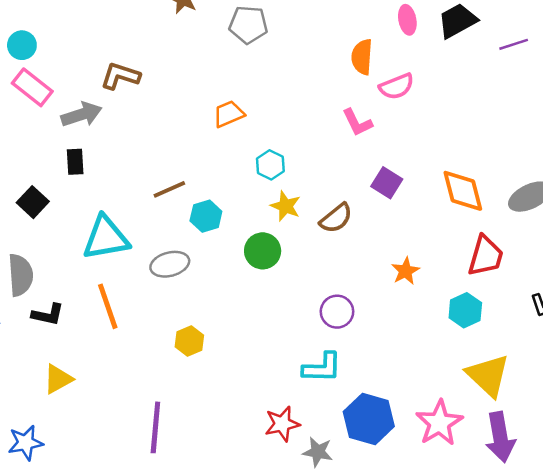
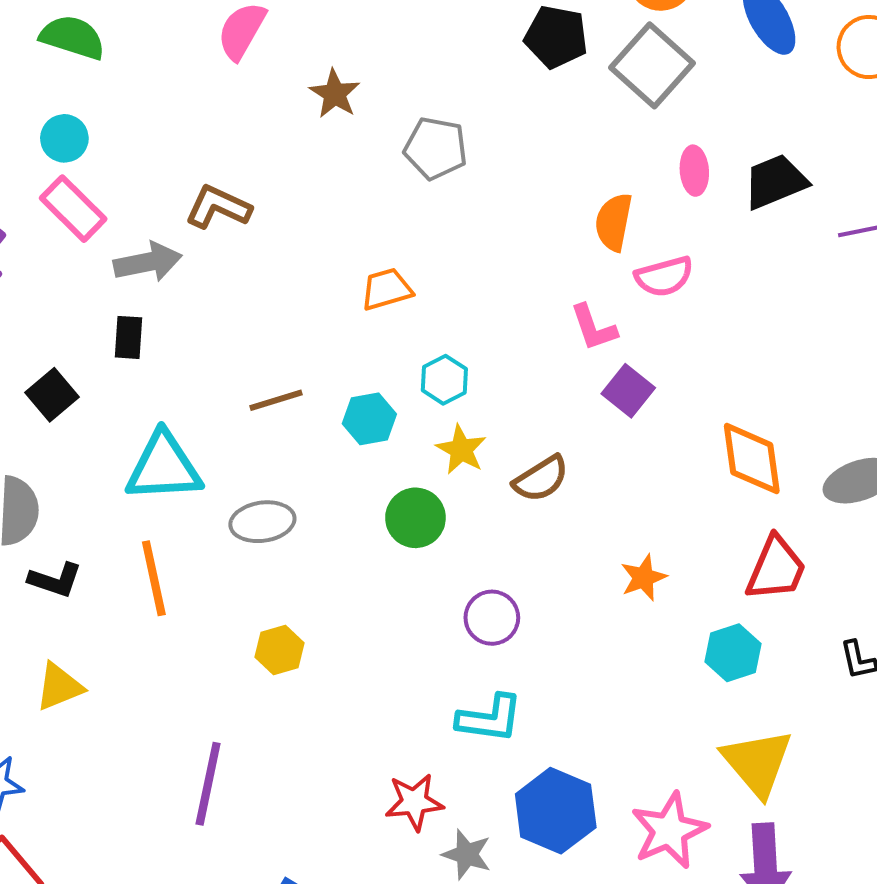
purple square: (387, 183) -> (628, 391), moved
cyan hexagon: (206, 216) -> (369, 419), moved
purple circle: (337, 312) -> (492, 618), moved

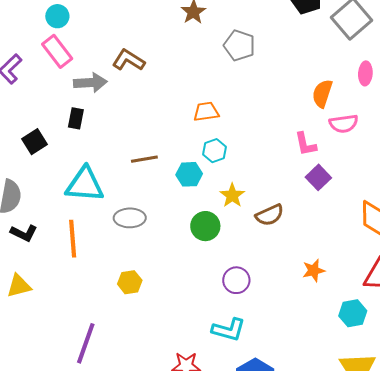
cyan hexagon: (444, 380) -> (214, 151), moved

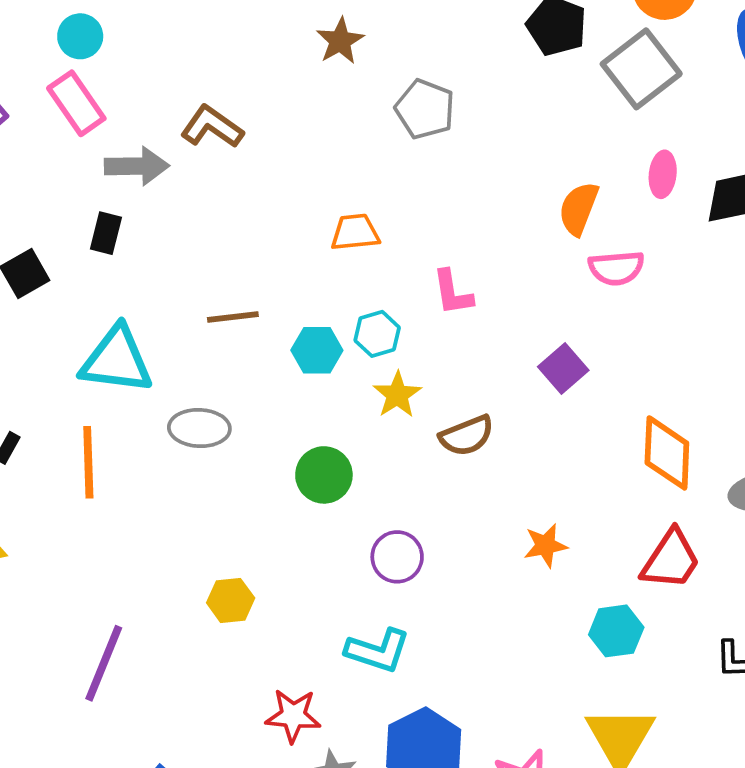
pink L-shape: (305, 144) -> (453, 293), moved
cyan hexagon: (214, 151) -> (377, 334), moved
green circle: (205, 226) -> (324, 475), moved
yellow hexagon: (130, 282) -> (231, 600), moved

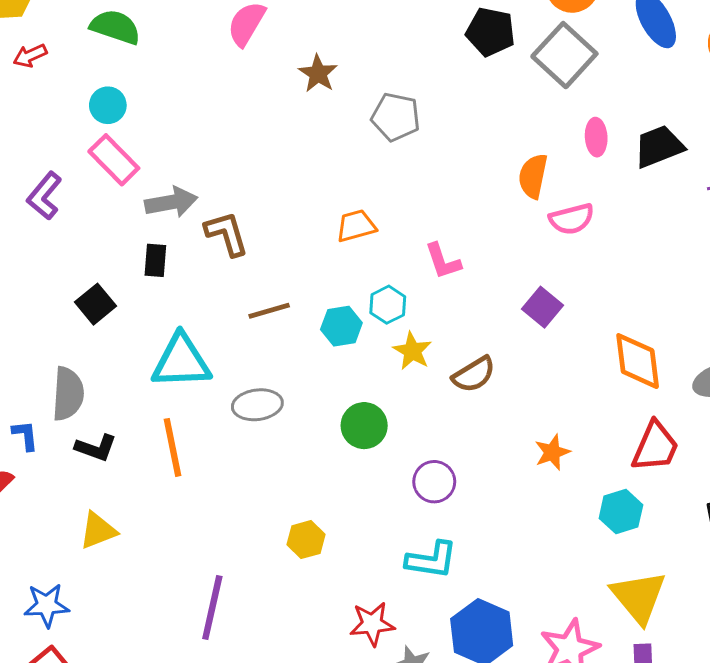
brown L-shape: (212, 127) -> (227, 234), moved, turned 48

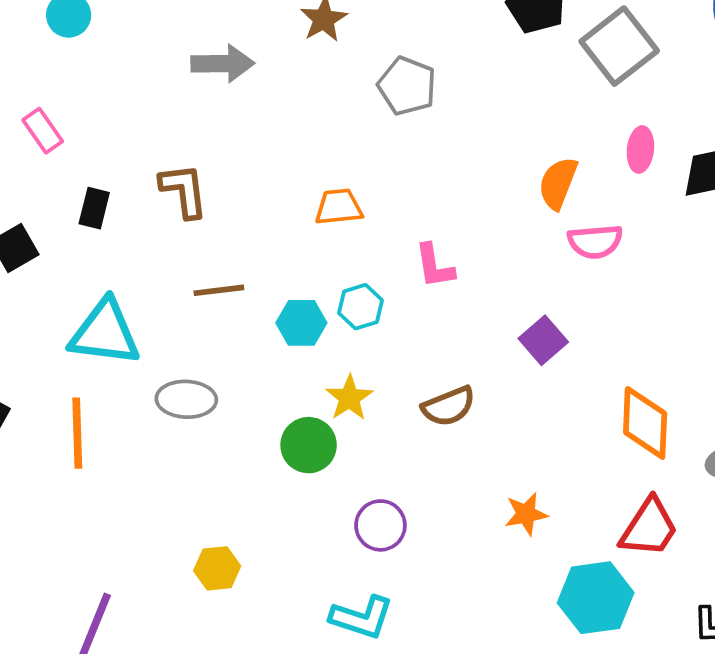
pink rectangle: (114, 160) -> (43, 131), moved, size x0.7
gray arrow: (171, 202) -> (223, 64), moved
yellow star: (412, 351) -> (349, 398), moved
cyan hexagon: (621, 512) -> (596, 598), size x1.4

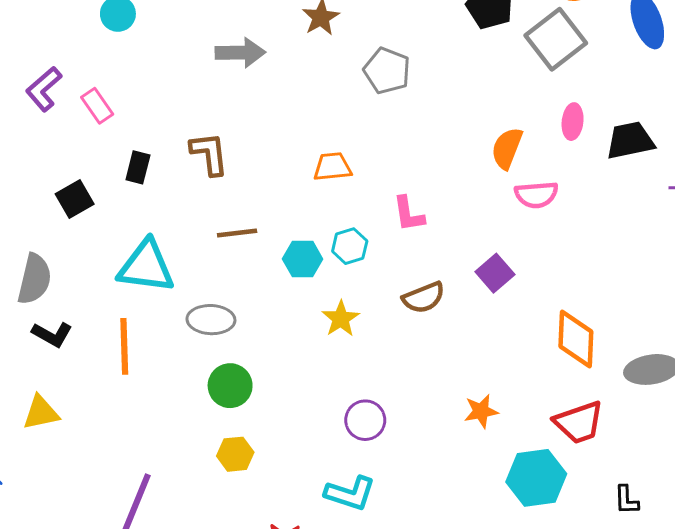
brown semicircle: (449, 406) -> (424, 297), moved
green circle: (309, 445) -> (230, 386), moved
red trapezoid: (649, 528) -> (579, 422), turned 38

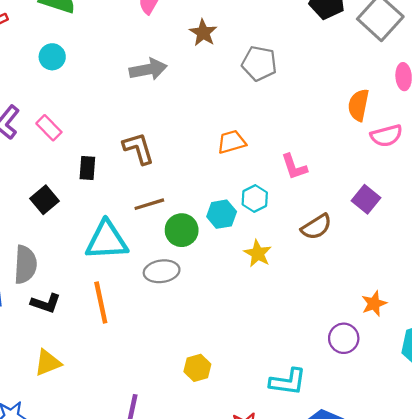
brown line: (237, 233) -> (149, 204), moved
green circle: (230, 386) -> (182, 230), moved
purple circle: (365, 420) -> (344, 338), moved

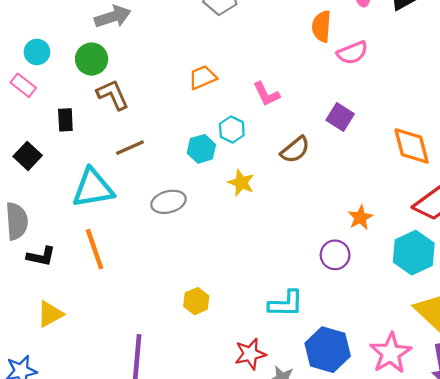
cyan circle: (52, 57) -> (37, 52), moved
green circle: (182, 230) -> (92, 59), moved
gray ellipse: (162, 271) -> (169, 202), moved

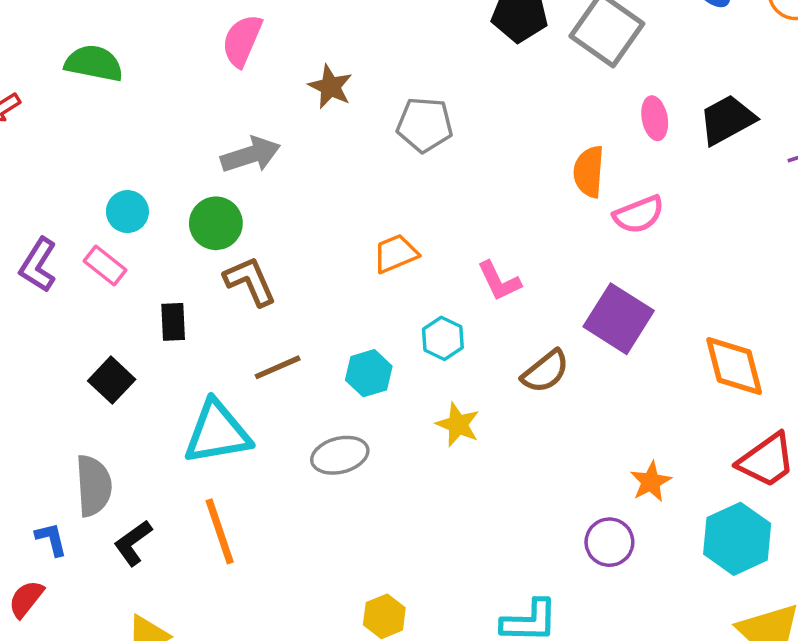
purple square: (340, 117) -> (619, 319), size x1.5
cyan hexagon: (201, 149) -> (369, 373), moved
black L-shape: (41, 256) -> (133, 543), turned 132

